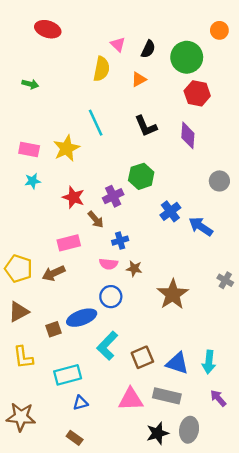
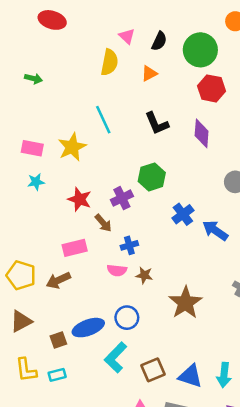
blue circle: (111, 297) -> (127, 318), moved
cyan rectangle: (68, 375) -> (57, 375), moved, size x0.6

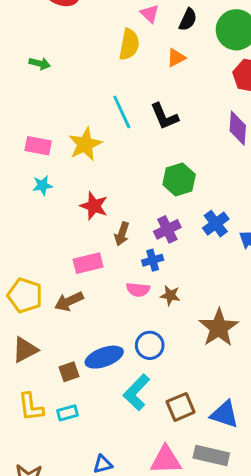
black L-shape: (157, 123) -> (164, 116), moved
purple cross: (122, 198) -> (167, 229), moved
brown arrow: (103, 223) -> (122, 234), turned 60

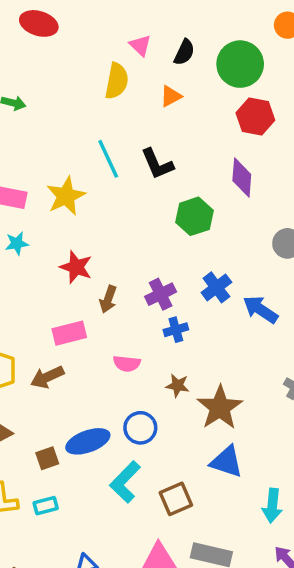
green hexagon: (179, 179) -> (194, 216), moved
blue cross: (153, 260) -> (176, 330), moved
brown star: (170, 295) -> (178, 386), moved
blue triangle: (225, 414) -> (227, 462), moved

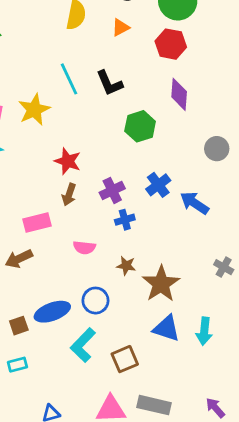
red hexagon: (255, 117) -> (171, 44), moved
red star: (76, 267) -> (68, 161), moved
cyan arrow: (272, 506) -> (204, 331), moved

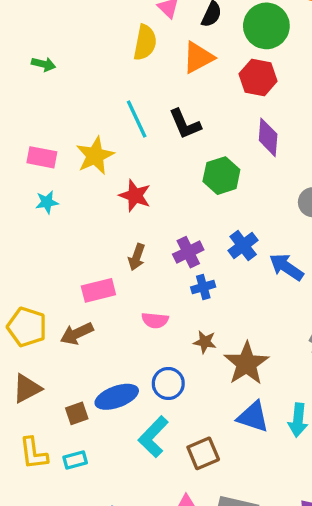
orange triangle: (121, 27) -> (198, 57), size x1.5
red star: (68, 161) -> (135, 196), moved

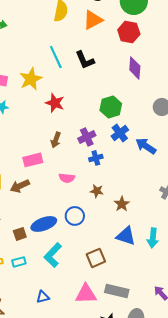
green hexagon: (221, 176) -> (111, 107), moved
brown star: (246, 364) -> (122, 204), size x0.6
cyan L-shape: (153, 437) -> (53, 255), moved

